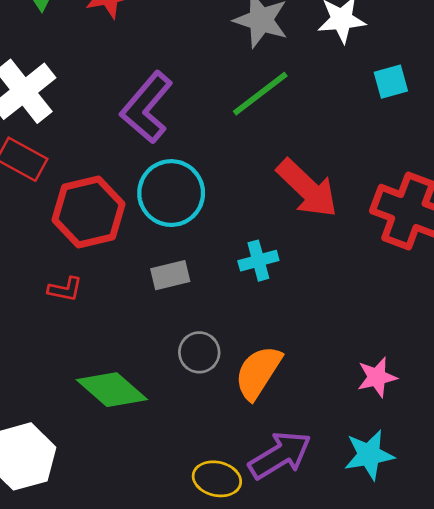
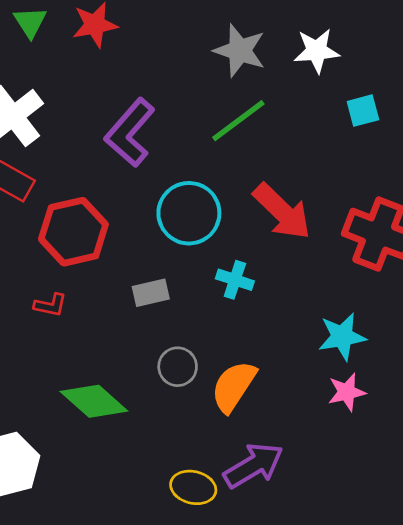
cyan circle: (171, 193) -> (189, 213), moved
cyan cross: (258, 261) -> (235, 280), turned 33
cyan star: (369, 455) -> (342, 337), moved

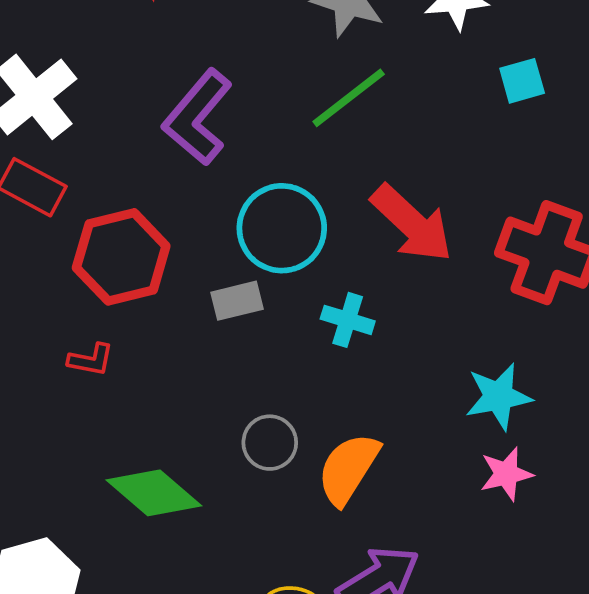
gray rectangle: (151, 293) -> (237, 301), moved

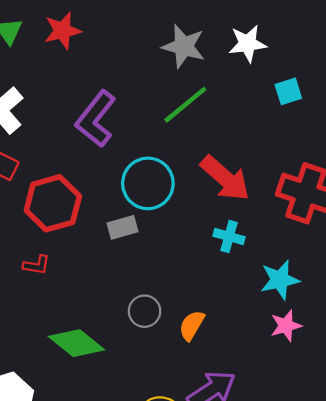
cyan cross: (348, 320) -> (229, 236), moved
orange semicircle: (348, 469) -> (192, 325), size x0.7

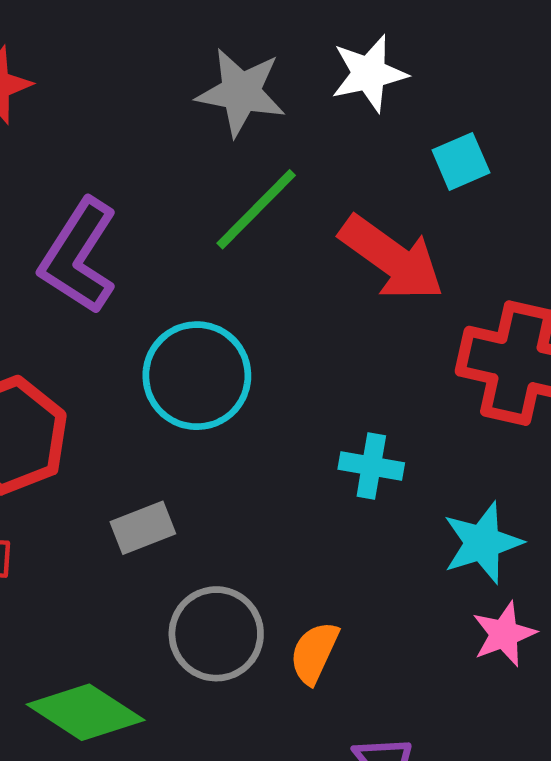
red arrow: (225, 178) -> (392, 258), moved
gray rectangle: (122, 227) -> (143, 528), moved
gray circle: (145, 311) -> (216, 634), size x1.4

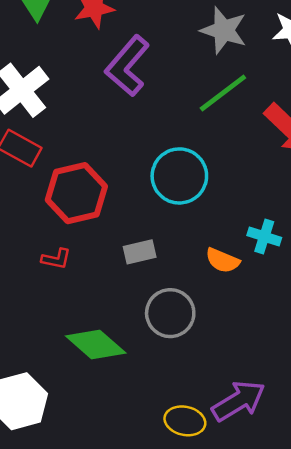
purple L-shape: (79, 256) -> (127, 66), moved
orange semicircle: (314, 653) -> (223, 261), moved, turned -100

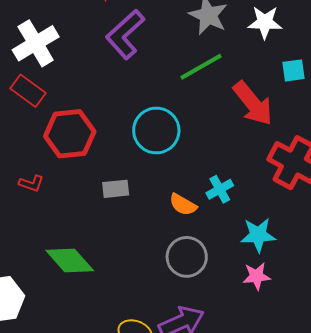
cyan cross: (264, 237) -> (220, 189), turned 36
red L-shape: (56, 259) -> (31, 183), moved
gray circle: (170, 313) -> (187, 257), moved

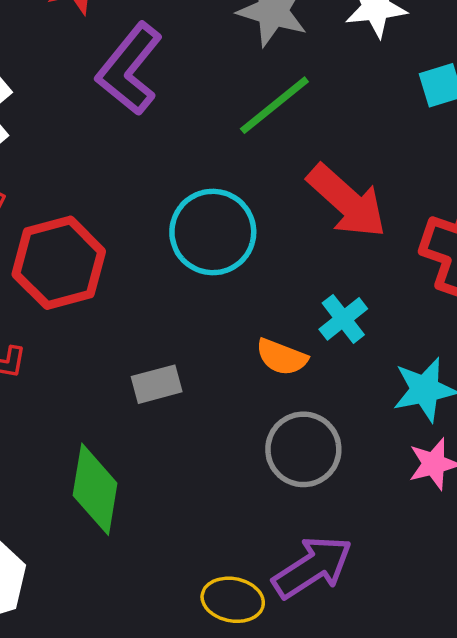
red arrow: (253, 103) -> (347, 201), moved
gray rectangle: (116, 189) -> (157, 384), moved
green diamond: (70, 260) -> (95, 489), turned 60

